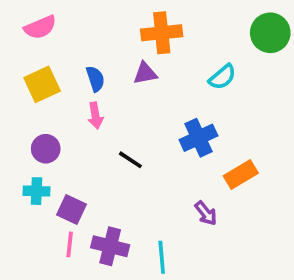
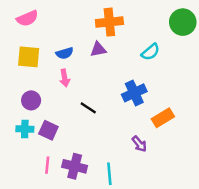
blue semicircle: (95, 79) -> (65, 53), turned 91
yellow square: (42, 84) -> (29, 57), turned 30
purple square: (71, 209) -> (48, 130), moved

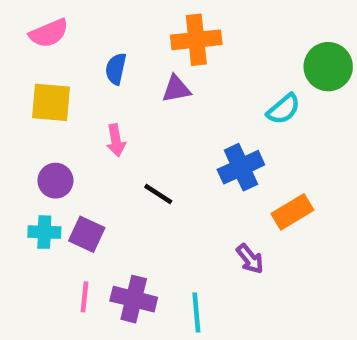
green circle: (183, 22) -> (328, 67), moved
cyan semicircle: (150, 52) -> (283, 109), moved
blue semicircle: (65, 53) -> (116, 69), moved, turned 119

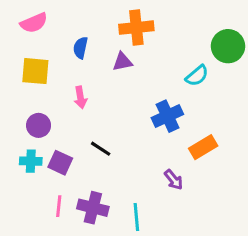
black line: (158, 194) -> (101, 149), moved

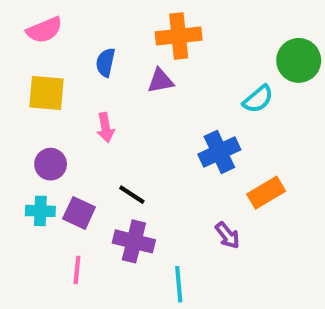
purple cross: (93, 208) -> (134, 241), moved

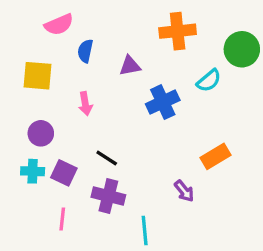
pink semicircle: (44, 30) -> (59, 25), moved
orange cross: (179, 36) -> (178, 31), moved
blue cross: (219, 152) -> (163, 102), moved

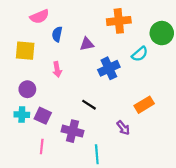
black line: (107, 158) -> (89, 105), moved

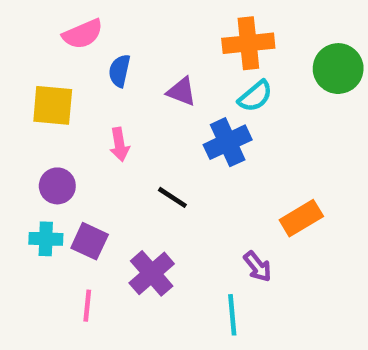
purple triangle: (87, 44) -> (182, 92), turned 32
cyan semicircle: (140, 54) -> (255, 96), moved
black line: (89, 105) -> (172, 197), moved
purple cross: (73, 131) -> (152, 273), turned 35
cyan line: (97, 154) -> (232, 315), moved

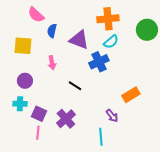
pink semicircle: (83, 34) -> (36, 15), turned 66
purple triangle: (182, 92) -> (79, 40), size x1.5
purple square: (90, 241) -> (39, 114), moved

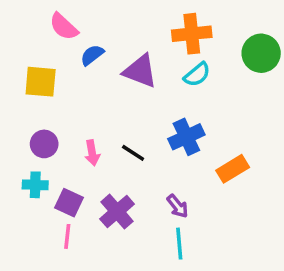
blue semicircle: (52, 31) -> (92, 55), turned 40
blue cross: (99, 62) -> (186, 137), moved
pink arrow: (52, 63) -> (92, 153), moved
purple arrow: (112, 116) -> (178, 206), moved

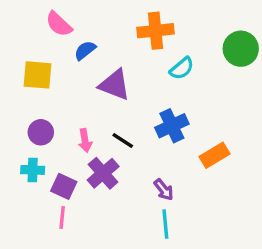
orange cross: (192, 34) -> (156, 31), moved
purple triangle: (140, 71) -> (115, 85), moved
purple cross: (117, 212) -> (103, 173), moved

